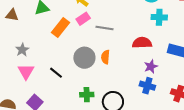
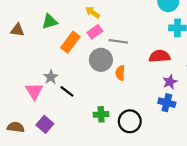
gray star: (22, 50) -> (51, 77), moved
gray circle: (84, 58) -> (101, 60), moved

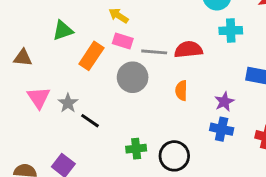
brown triangle: (17, 30) -> (23, 58), moved
pink rectangle: (95, 32) -> (123, 41), turned 56
red semicircle: (160, 56) -> (188, 50), moved
orange semicircle: (120, 73) -> (181, 91), moved
pink triangle: (34, 91) -> (39, 98), moved

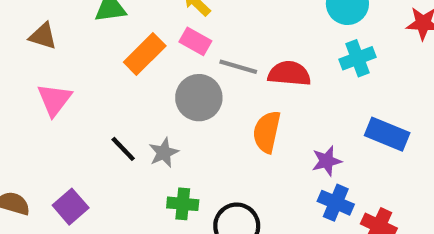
cyan cross: (231, 31) -> (358, 58), turned -30
orange semicircle: (181, 91) -> (267, 132), size x1.4
gray star: (68, 103) -> (164, 153), moved
blue cross: (222, 129) -> (336, 203), moved

